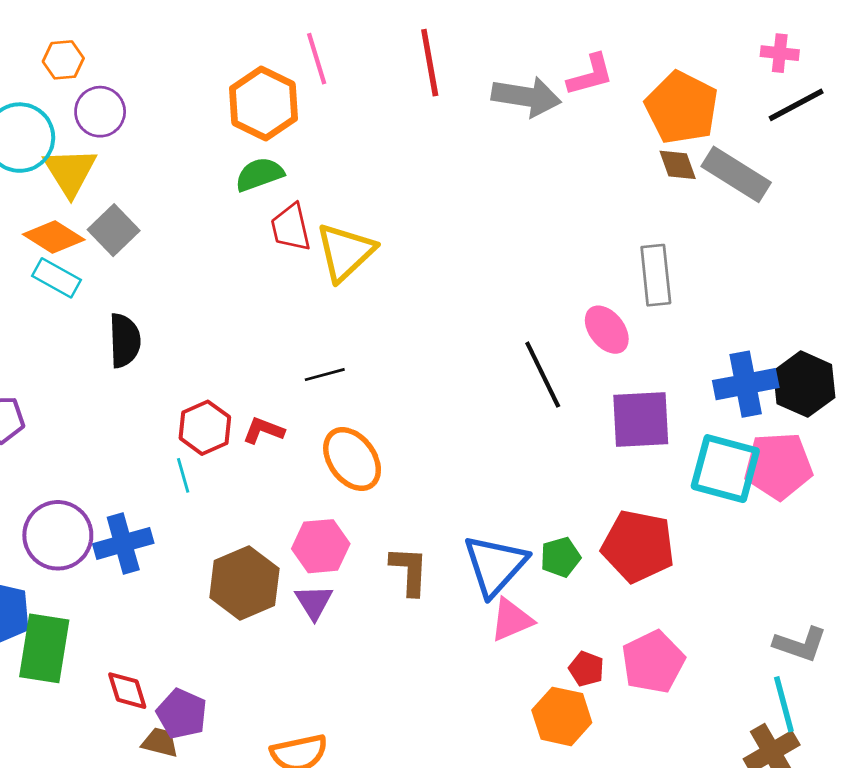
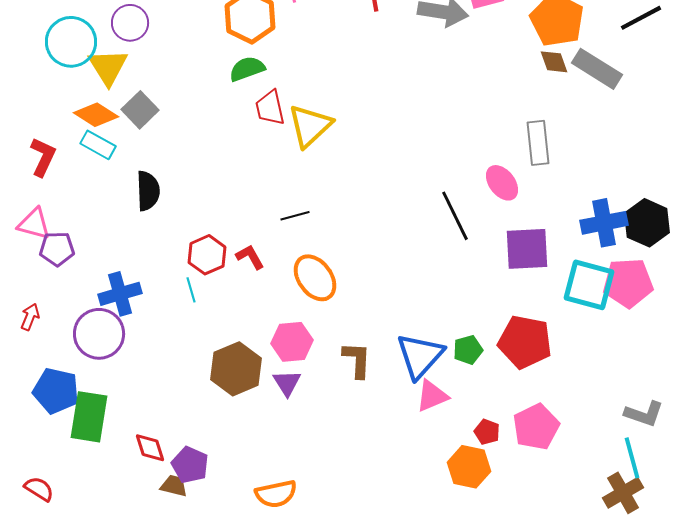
red L-shape: (264, 430) -> (250, 257), turned 40
blue cross: (123, 543) -> (120, 294), moved

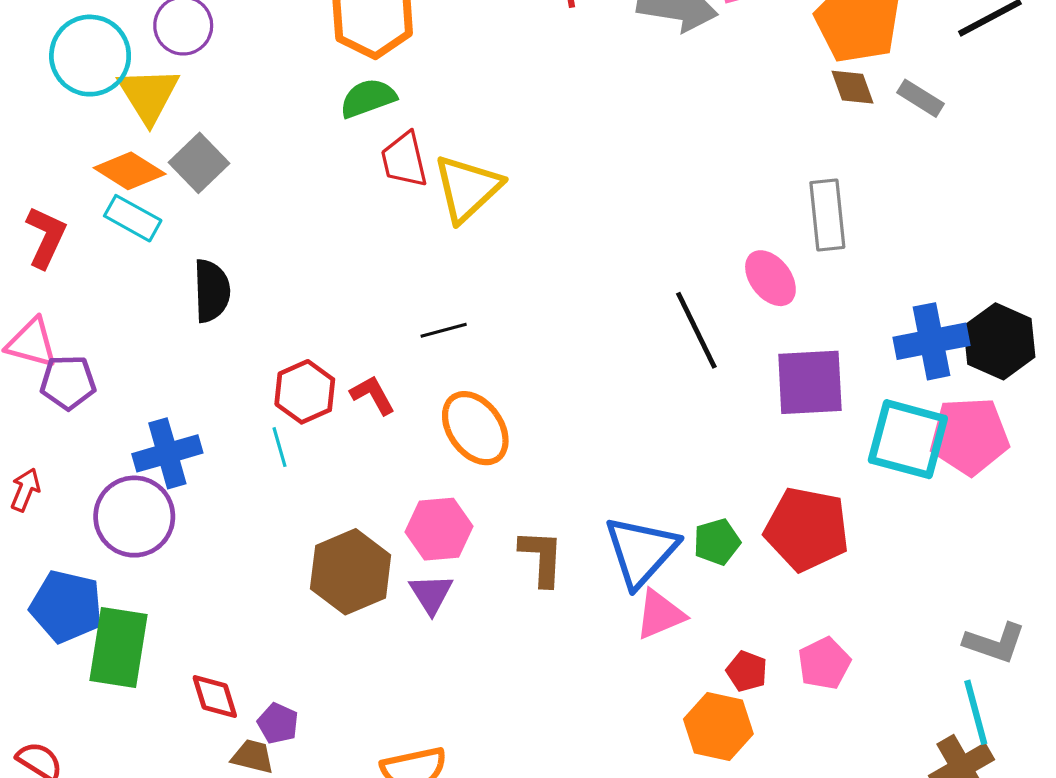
gray rectangle: (597, 69) -> (920, 98), size x0.6
pink pentagon: (536, 427) -> (824, 663), size x0.7
purple pentagon: (190, 465) -> (278, 723), size x0.7

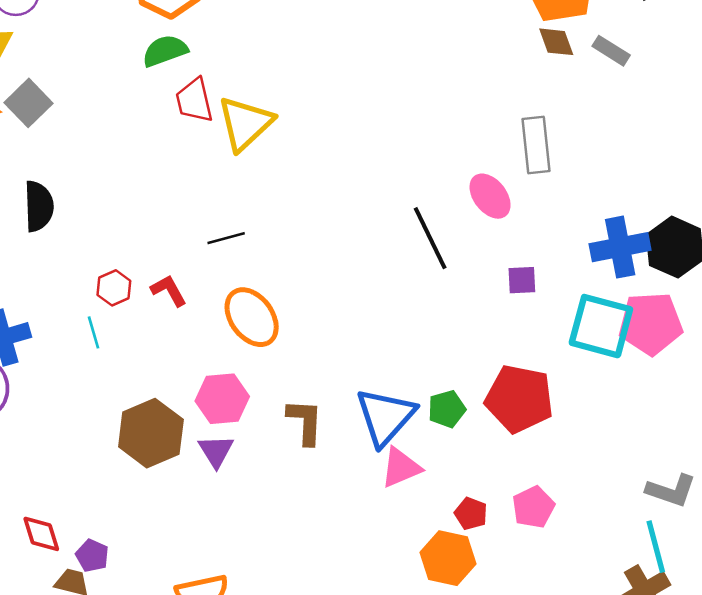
purple square: (810, 382) -> (522, 280), size x0.5
red hexagon: (305, 392) -> (114, 288), size x0.7

